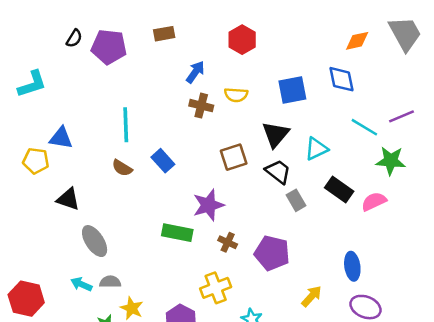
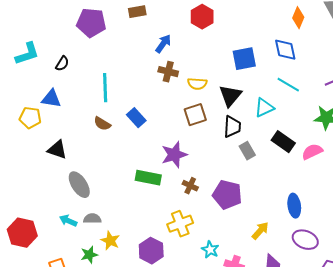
black semicircle: (74, 38) -> (62, 64), moved
orange diamond: (357, 41) -> (298, 18), turned -55
yellow semicircle: (236, 95) -> (197, 84), moved
cyan line: (364, 127) -> (288, 85), moved
black trapezoid: (278, 172) -> (232, 127), turned 55

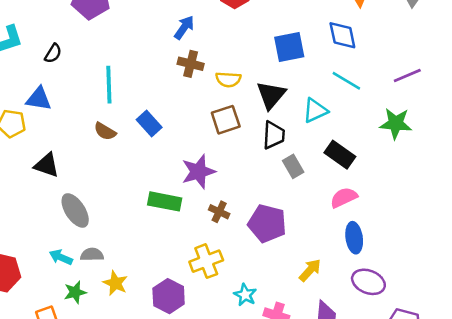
pink semicircle: (312, 152) -> (344, 197), moved
green star: (89, 255) -> (75, 292), moved

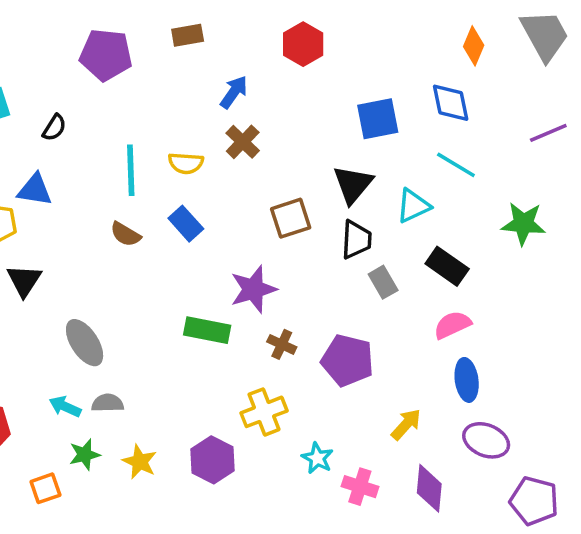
brown cross: (191, 64) -> (243, 142), turned 30
purple line: (407, 76) -> (548, 133), moved
yellow semicircle: (228, 79) -> (186, 163), moved
black triangle: (47, 165) -> (24, 280), moved, turned 44
yellow star: (115, 283) -> (140, 462), moved

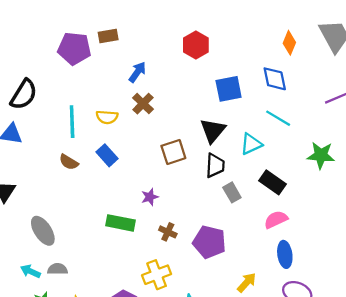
red hexagon: (303, 44) -> (196, 45), moved
purple pentagon: (106, 55) -> (74, 48), moved
black semicircle: (54, 128) -> (24, 95), size x1.8
purple star: (253, 289) -> (150, 197), size x0.6

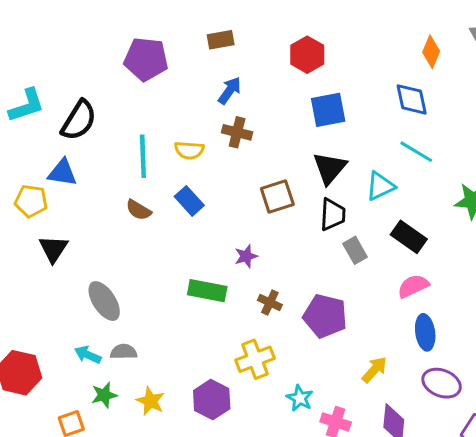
brown rectangle: (108, 36) -> (221, 40), moved
blue square: (229, 89) -> (328, 110), moved
brown cross: (143, 104) -> (237, 132), turned -30

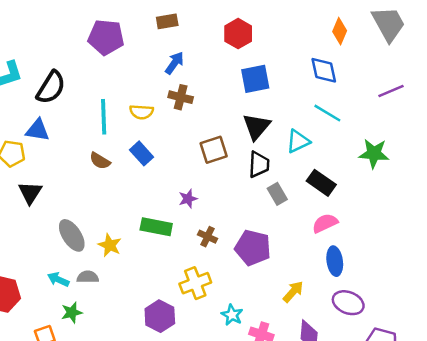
yellow star: (150, 401) -> (110, 245), moved

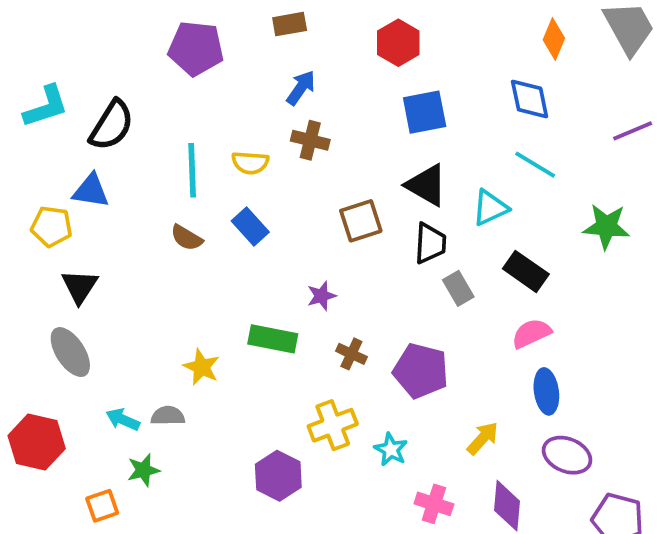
black triangle: (256, 127) -> (426, 185), turned -40
gray ellipse: (72, 235) -> (70, 352), moved
cyan star: (232, 315) -> (391, 450), moved

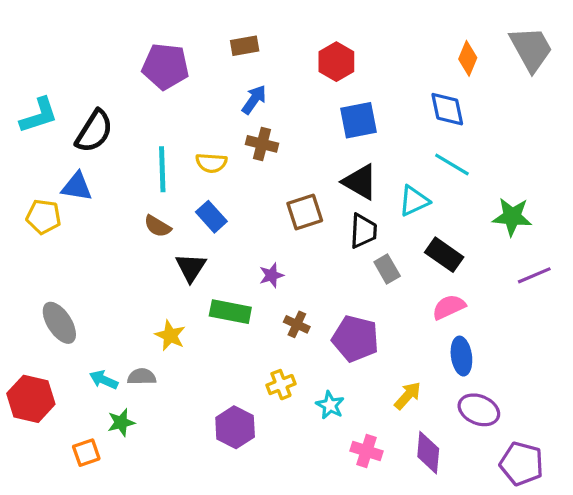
purple line: (633, 131) -> (534, 275), moved
black triangle: (80, 286) -> (191, 267), moved
yellow cross: (333, 425) -> (281, 385), size x0.7

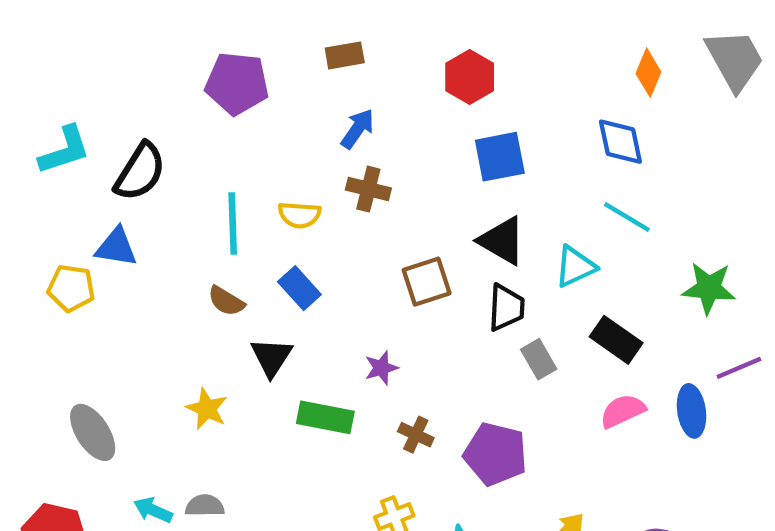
yellow star: (170, 335) -> (207, 409), moved
blue ellipse: (461, 356) -> (692, 411), moved

